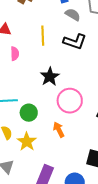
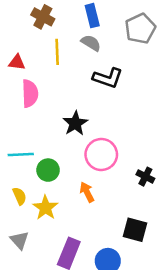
gray semicircle: (73, 15) -> (91, 43), moved
yellow line: (43, 36) -> (57, 52), moved
pink semicircle: (15, 54) -> (30, 93), size x1.5

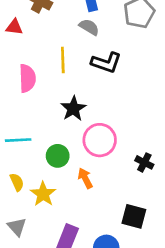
yellow line: (57, 52) -> (63, 60), moved
red triangle: (17, 62) -> (14, 27), moved
green circle: (48, 170) -> (58, 156), moved

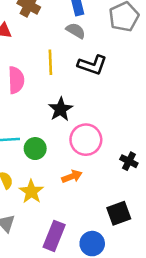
green circle: (58, 156) -> (35, 149), moved
orange arrow: (85, 178) -> (72, 176), turned 96
black square: (134, 216) -> (119, 213), turned -35

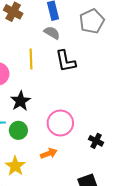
black L-shape: (92, 65) -> (66, 61), turned 60
black star: (61, 109) -> (20, 101), moved

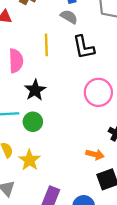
pink circle: (60, 123) -> (98, 92), moved
orange arrow: (49, 153) -> (95, 155), moved, turned 35

